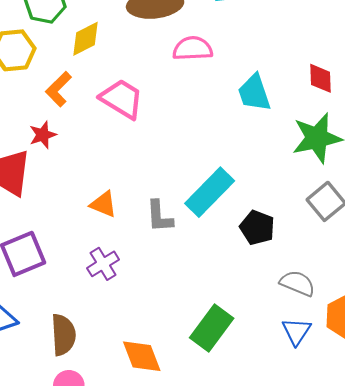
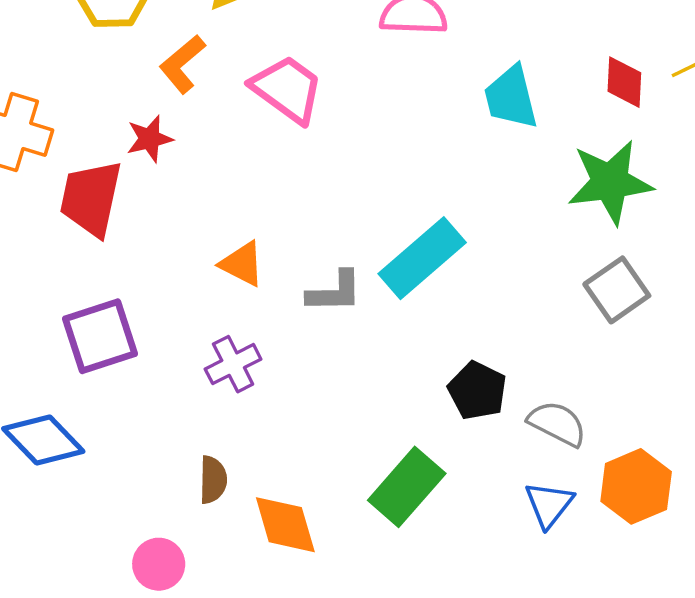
gray L-shape: (159, 216) -> (334, 292), turned -92
black pentagon: (257, 228) -> (477, 391), moved
brown semicircle: (63, 335) -> (213, 480), moved, size x0.7

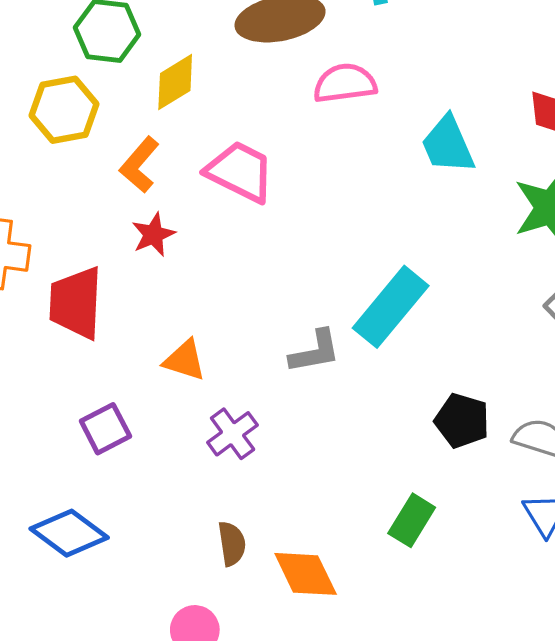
red star: (150, 139) -> (153, 235), moved
orange triangle: (242, 264) -> (185, 360), moved
purple square: (100, 336) -> (105, 429), size x0.7
green rectangle: (407, 487) -> (412, 520), size x0.7

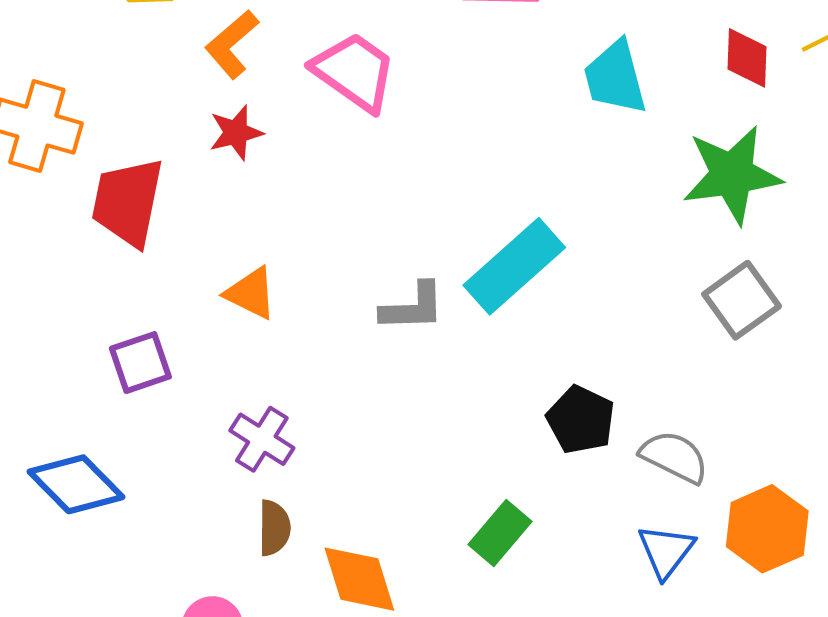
purple cross: (233, 434) -> (262, 439), moved, turned -30

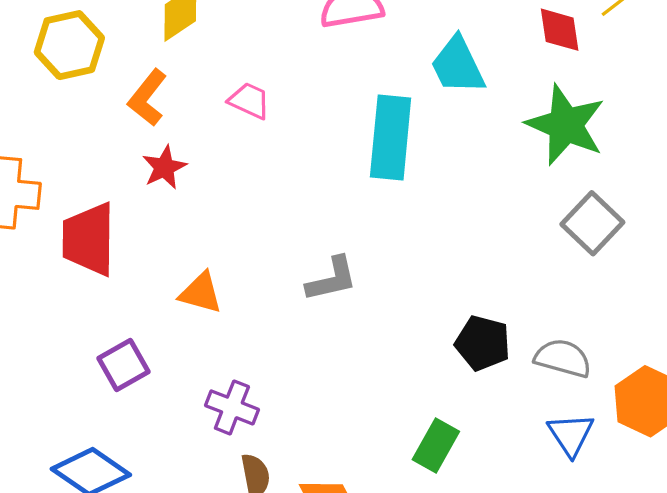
pink trapezoid: (354, 72) -> (249, 101), size x0.6
green star: (732, 175) -> (566, 125), turned -30
cyan rectangle: (514, 266) -> (391, 138), moved, turned -32

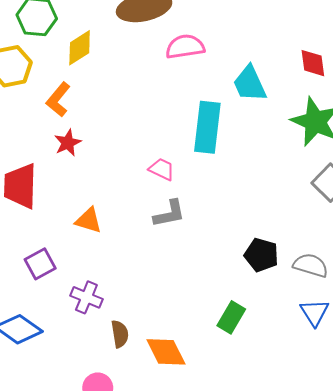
pink trapezoid: (249, 101) -> (162, 169), moved
purple cross: (232, 407) -> (86, 297), moved

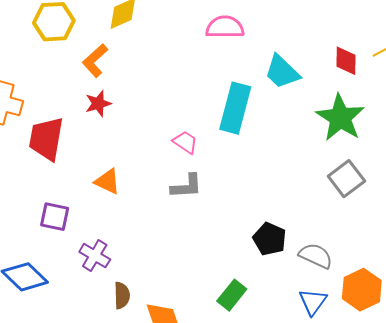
cyan trapezoid: (250, 84) -> (282, 72), turned -30
purple square: (40, 264) -> (55, 217), turned 32

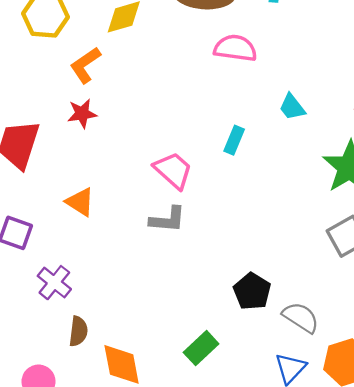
cyan trapezoid: (282, 72) -> (292, 107), size x0.7
cyan rectangle: (235, 108) -> (234, 140), size x0.5
pink trapezoid: (185, 142) -> (173, 170), size x1.4

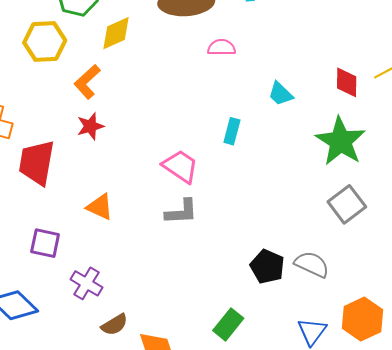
pink semicircle: (235, 48) -> (221, 47), size x0.7
gray semicircle: (301, 317) -> (312, 264), moved
brown semicircle: (78, 331) -> (114, 325), turned 60

